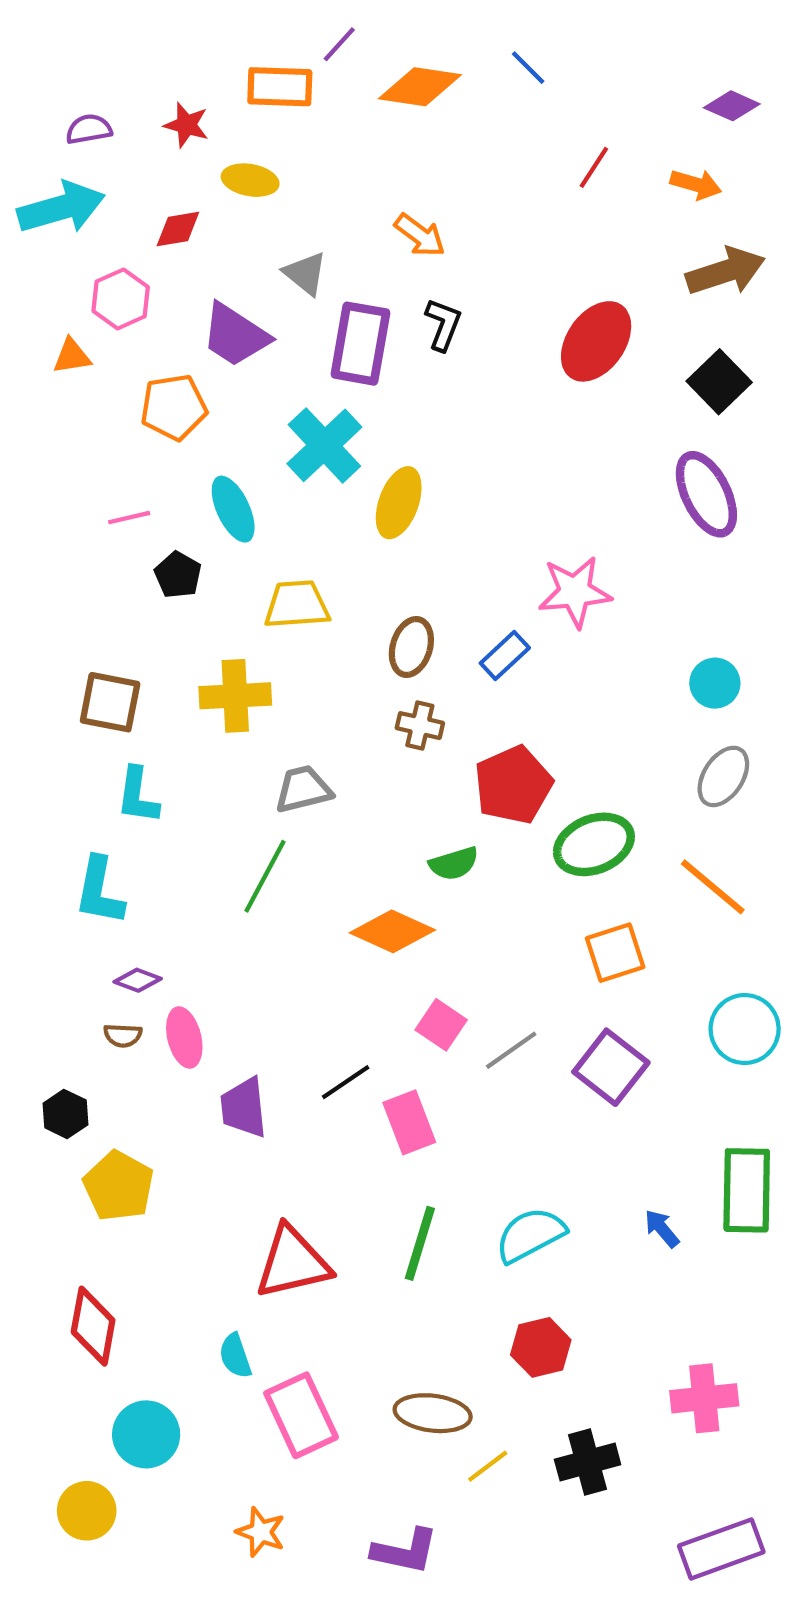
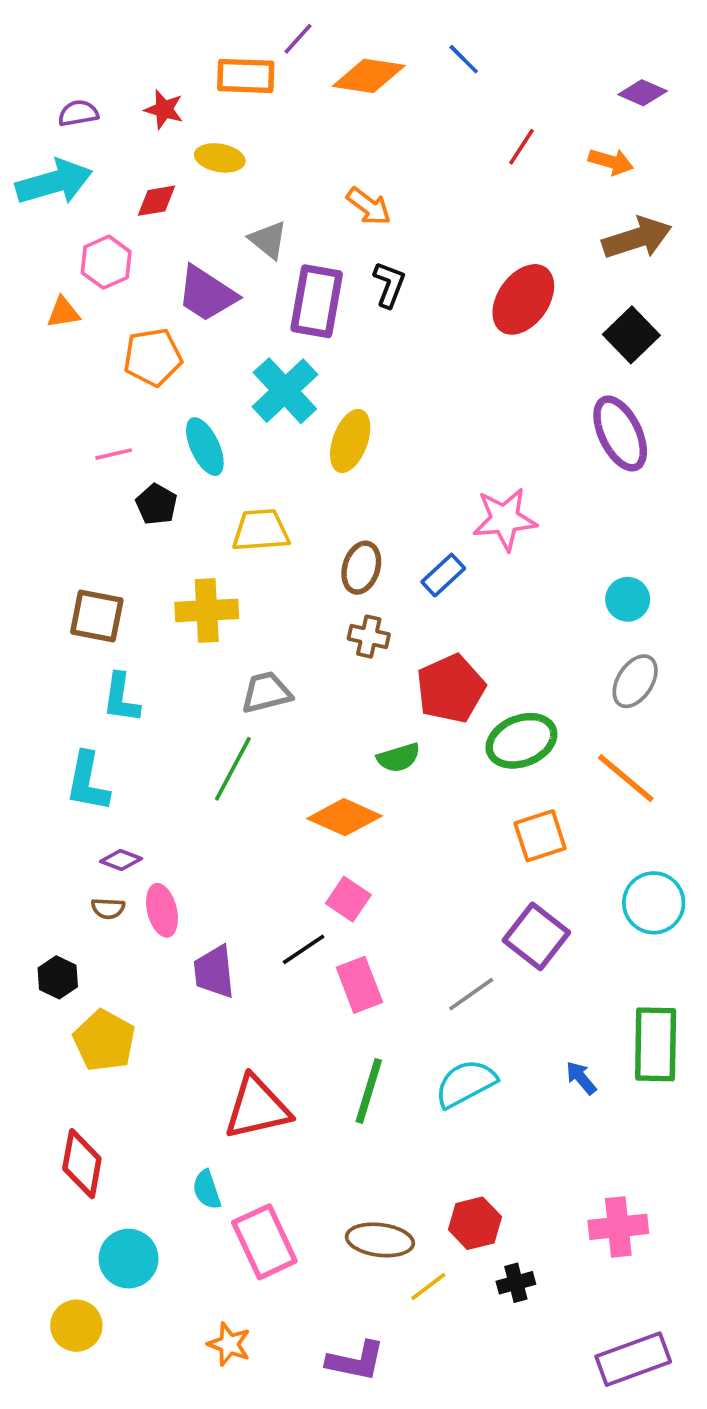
pink square: (441, 1025) -> (348, 899), moved
gray line: (511, 1050) -> (471, 994), moved
red hexagon: (541, 1347) -> (475, 1223), moved
black cross: (588, 1462) -> (516, 1283), size x0.7

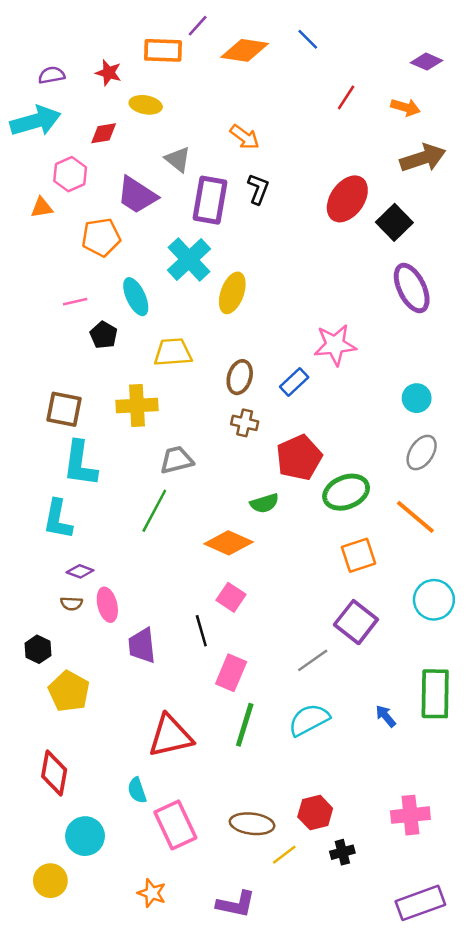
black square: (631, 335) -> (394, 222), moved
cyan L-shape: (121, 698) -> (80, 464), size x1.4
black line: (304, 949) -> (201, 631), turned -72
pink rectangle: (359, 985) -> (231, 673), moved, turned 44

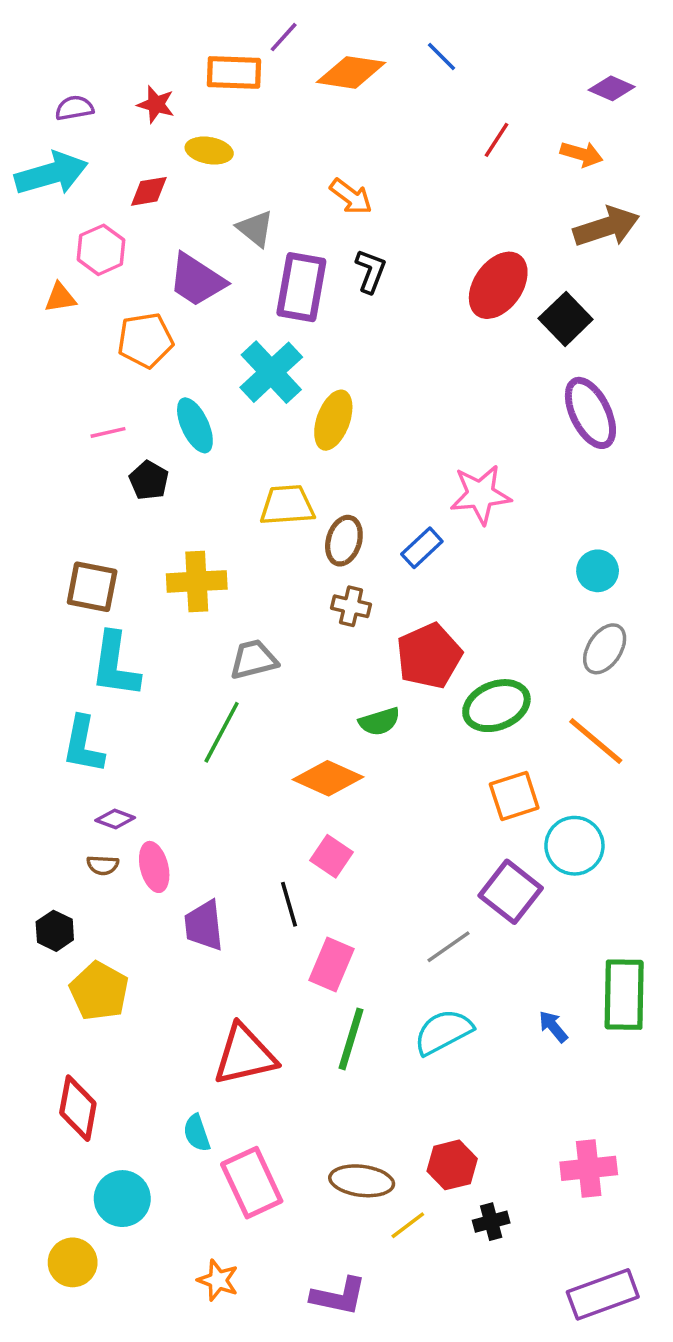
yellow trapezoid: (173, 352) -> (287, 505), moved
cyan circle: (434, 600) -> (574, 846), moved

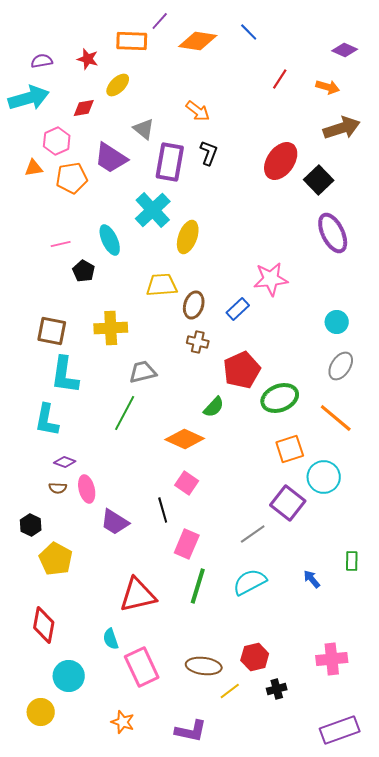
yellow ellipse: (209, 151) -> (118, 85), turned -55
orange pentagon: (145, 340) -> (72, 178), moved
green semicircle: (379, 722) -> (214, 407), turned -30
purple trapezoid: (204, 925) -> (115, 522), turned -52
green rectangle: (624, 995) -> (352, 561), size x0.5

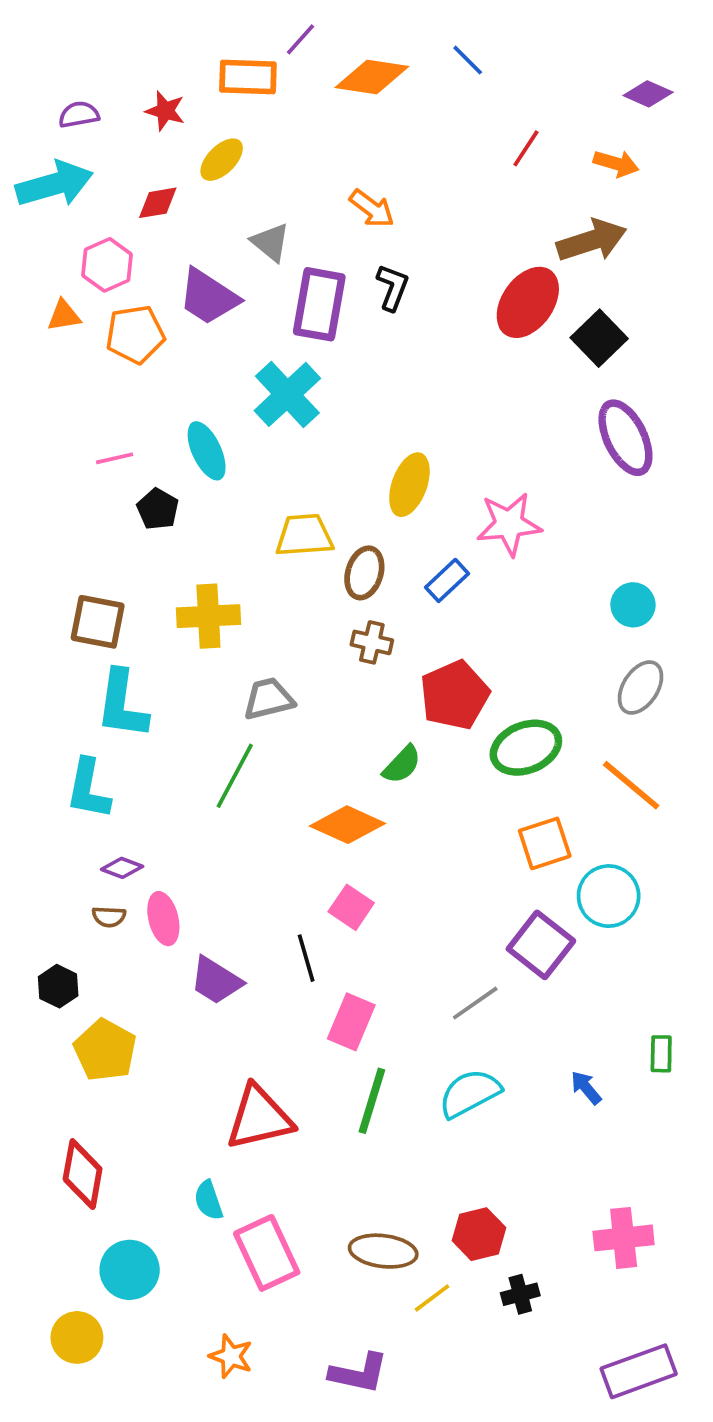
brown arrow: (342, 128) -> (592, 240), moved
yellow ellipse: (188, 237) -> (409, 485), moved

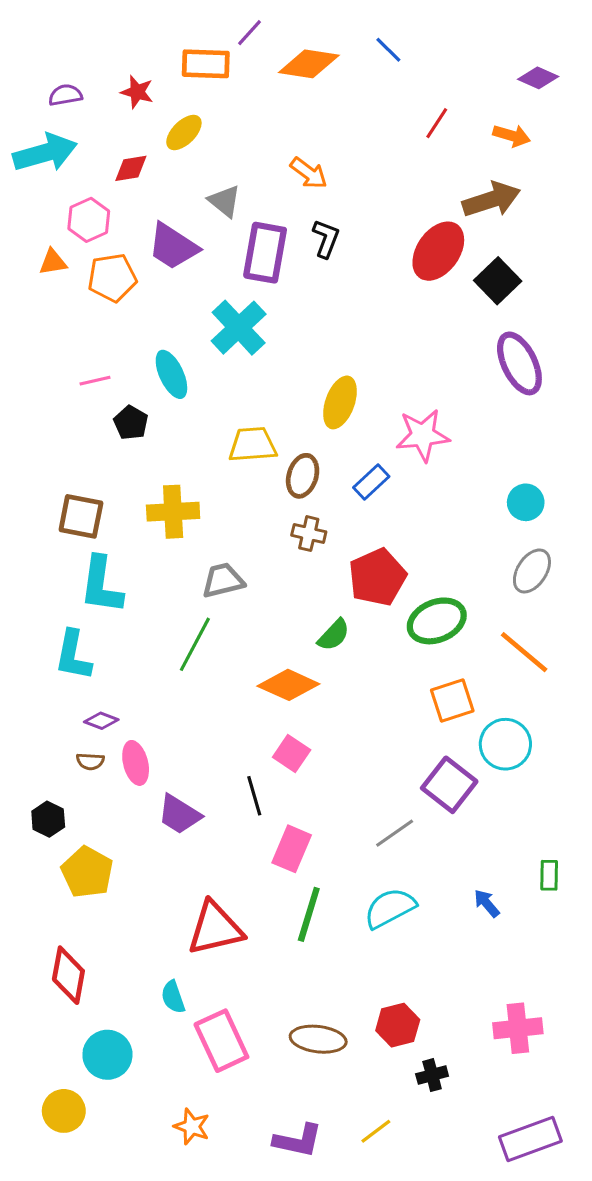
yellow line: (432, 1298) -> (376, 1131), moved

